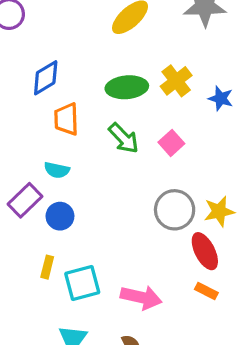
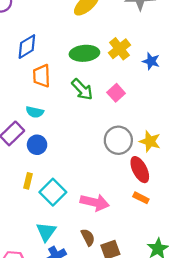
yellow star: (219, 211) -> (150, 141), turned 30
cyan square: (82, 283) -> (53, 192), turned -30

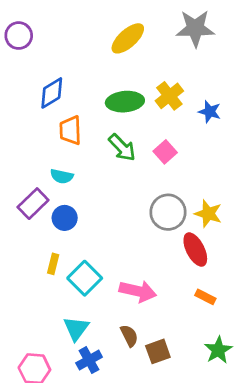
orange rectangle: (141, 198) -> (205, 297), moved

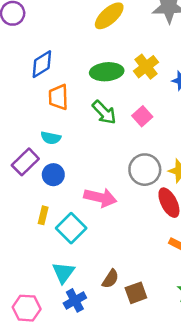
pink arrow: (138, 291) -> (100, 198), moved
brown semicircle: (129, 336) -> (110, 279), turned 60

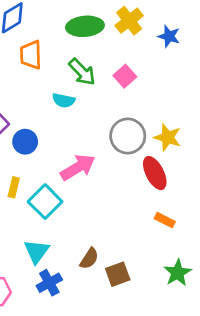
cyan semicircle: (51, 138) -> (64, 100), moved
pink arrow: (100, 198) -> (78, 167), turned -44

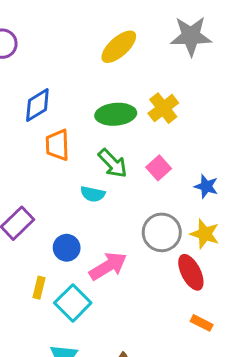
blue star: (169, 36) -> (206, 186), moved
blue circle: (25, 142) -> (67, 248), moved

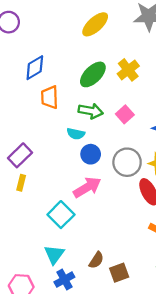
green ellipse: (116, 114) -> (93, 74), turned -40
green arrow: (113, 163) -> (91, 111), turned -35
blue circle: (67, 248) -> (91, 154), moved
yellow rectangle: (39, 288) -> (21, 183), moved

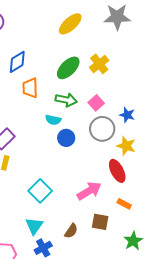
gray circle: (127, 162) -> (102, 129), moved
pink arrow: (87, 187) -> (89, 191), moved
brown square: (119, 273) -> (100, 222), moved, turned 30

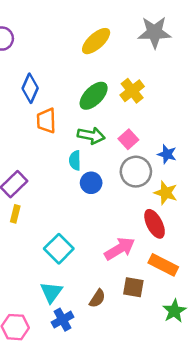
blue diamond: (17, 62) -> (30, 88), turned -35
cyan semicircle: (53, 120) -> (75, 160), turned 77
orange rectangle: (124, 204) -> (163, 265), size x1.6

